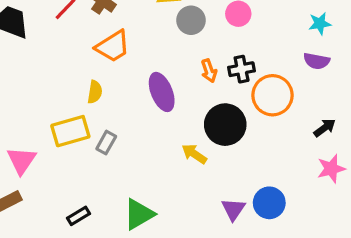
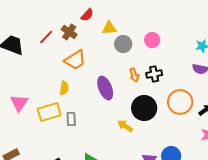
orange circle: (273, 95) -> (180, 102), moved
gray rectangle: (106, 143) -> (71, 119), turned -32
pink triangle: (21, 160) -> (19, 103), moved

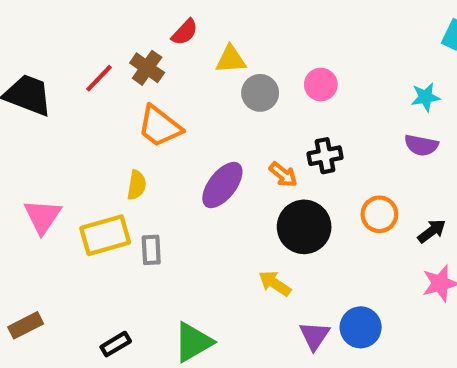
orange trapezoid: (75, 60) -> (160, 126), turned 70
orange arrow: (134, 75) -> (283, 175), moved, turned -32
purple ellipse: (105, 88) -> (222, 185), turned 60
orange circle: (180, 102) -> (379, 214), size x0.7
yellow arrow: (125, 126) -> (275, 283), moved

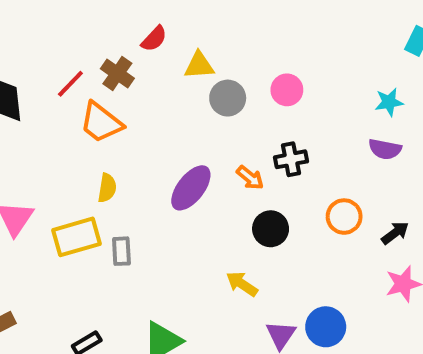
orange trapezoid: (160, 126) -> (101, 123), moved
black circle: (304, 227) -> (271, 229), size x0.7

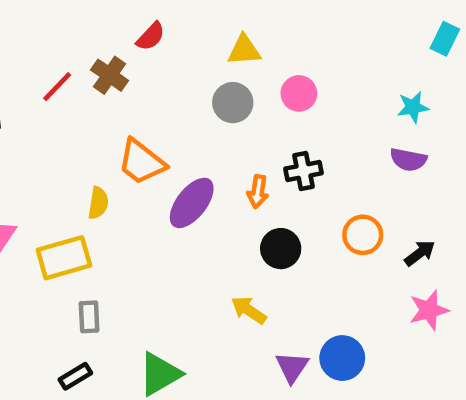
yellow triangle: (199, 65) -> (244, 50), moved
orange trapezoid: (101, 123) -> (142, 162), moved
orange arrow: (250, 178) -> (258, 192), turned 60
gray rectangle: (121, 251) -> (89, 317), moved

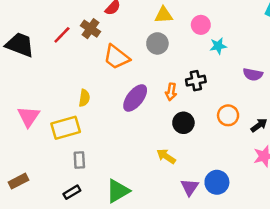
pink circle: (299, 93) -> (201, 25), moved
cyan star: (413, 107) -> (218, 46), moved
orange trapezoid: (142, 162) -> (117, 57), moved

